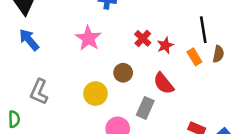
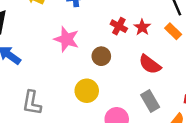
brown circle: (123, 73) -> (101, 56), moved
gray rectangle: (145, 108) -> (150, 101), moved, turned -40

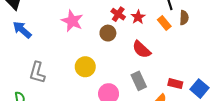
brown circle: (101, 56) -> (108, 33), moved

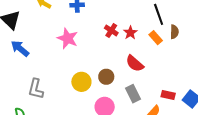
brown circle: (108, 33) -> (106, 77), moved

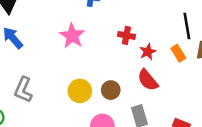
red cross: (111, 30) -> (126, 35), turned -32
red star: (130, 33) -> (148, 52), moved

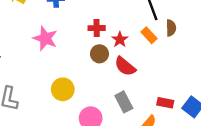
brown circle: (111, 90) -> (99, 54), moved

